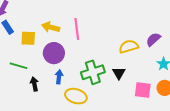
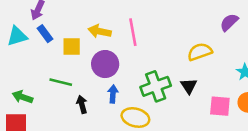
purple semicircle: (153, 39) -> (229, 22), moved

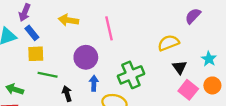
yellow arrow: (100, 31) -> (68, 20), moved
yellow square: (72, 47) -> (36, 54), moved
black triangle: (189, 86) -> (180, 67), moved
pink square: (220, 106) -> (188, 90), turned 36

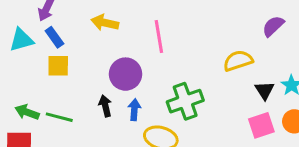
black triangle: (180, 67) -> (265, 90), moved
green line: (48, 75) -> (59, 117), moved
pink square: (188, 90) -> (261, 125), turned 30
black arrow: (67, 94) -> (105, 106), moved

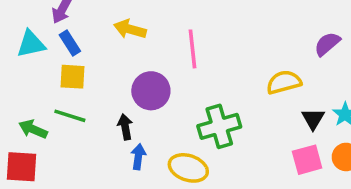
blue arrow: (134, 110) -> (138, 157), moved
green line: (59, 117) -> (70, 116), moved

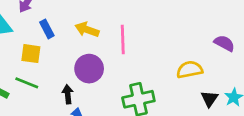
yellow arrow: (130, 29) -> (87, 30), moved
blue rectangle: (70, 43) -> (47, 29), moved
purple semicircle: (327, 44) -> (224, 43), turned 65

